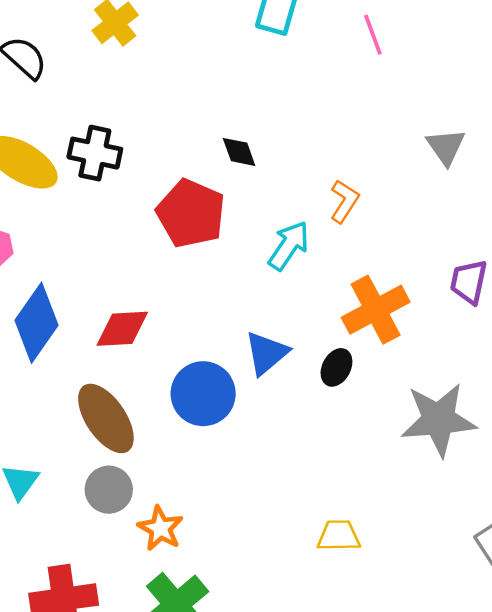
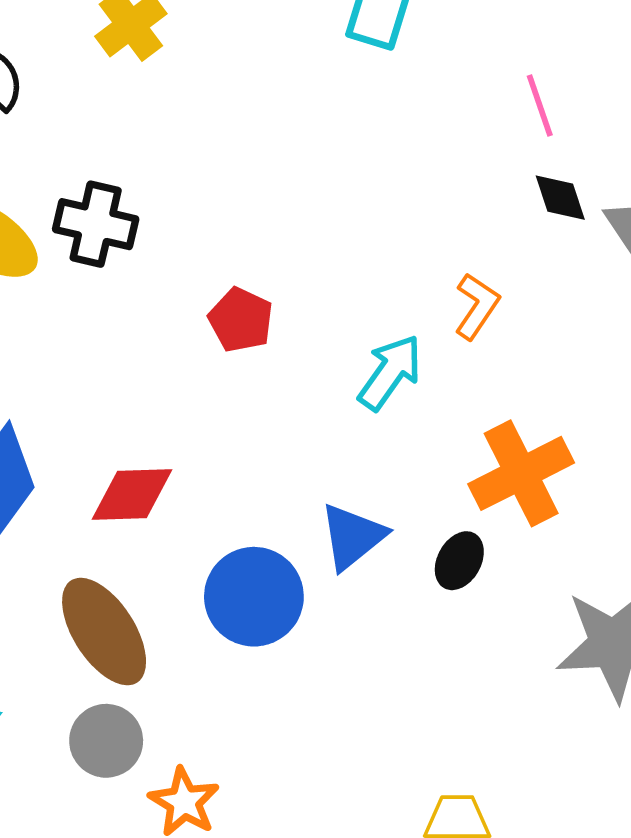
pink line: (373, 35) -> (540, 105), moved
black diamond: (239, 152) -> (560, 198), moved
red pentagon: (191, 213) -> (241, 320), size x0.6

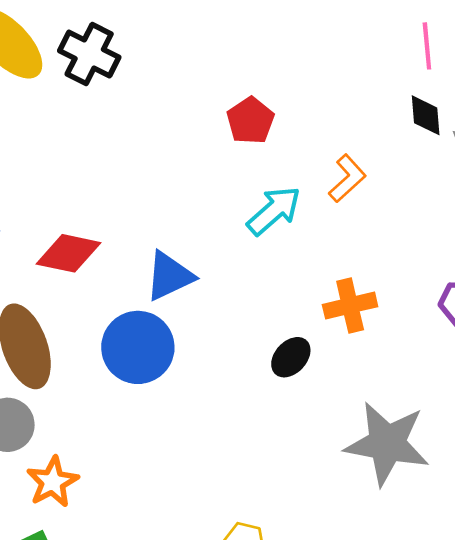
red pentagon: (241, 320) -> (250, 121), moved
orange cross: (521, 473) -> (350, 306), size x0.7
blue triangle: (352, 537) -> (169, 276), moved

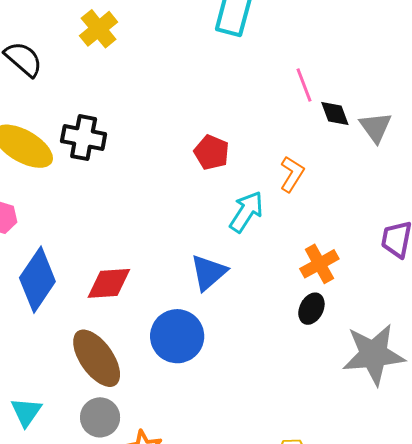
pink line: (427, 46) -> (304, 85), moved
blue triangle: (169, 276) -> (208, 272), moved
black ellipse: (291, 357) -> (311, 309), moved

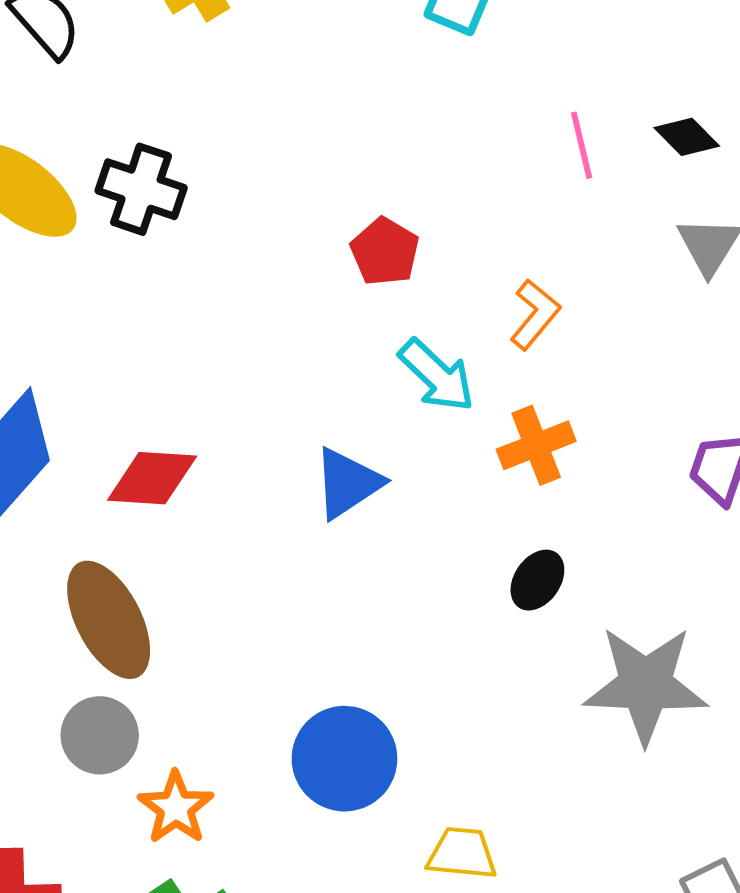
black diamond: (335, 113) -> (687, 137), moved, turned -32
cyan arrow: (246, 212) -> (437, 375), turned 93
orange cross: (319, 264) -> (536, 445), moved
blue circle: (177, 336) -> (344, 759), moved

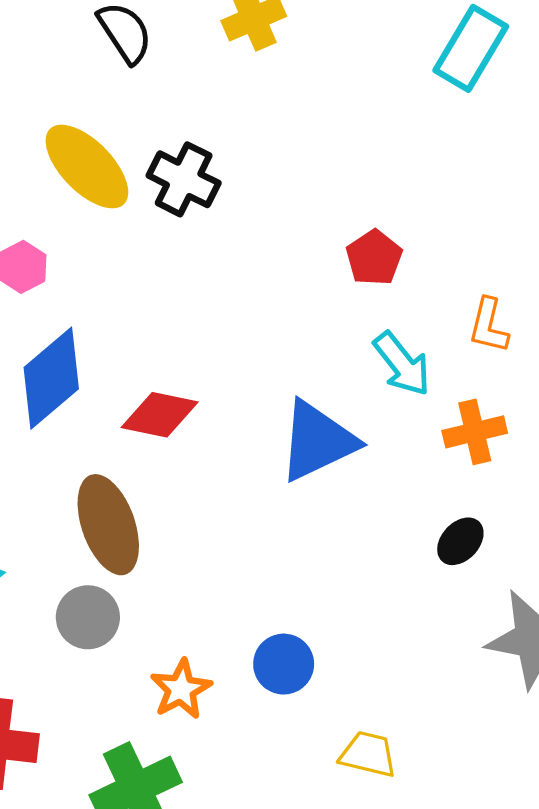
orange L-shape: (535, 314) -> (489, 326), turned 146
blue triangle: (348, 483) -> (317, 441), size x1.4
blue circle: (344, 759) -> (284, 664), size x0.7
orange star: (176, 808) -> (181, 689), moved

